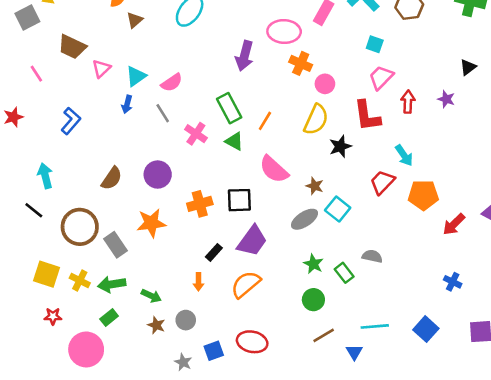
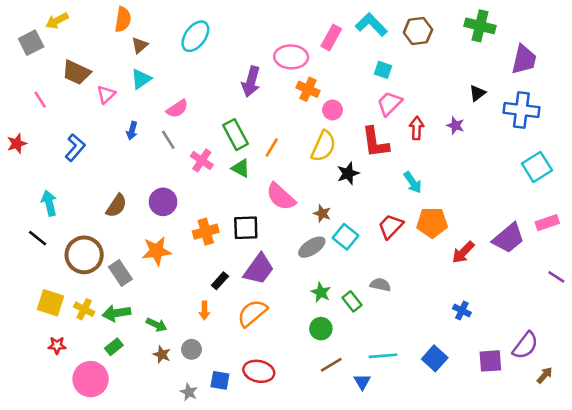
cyan triangle: (136, 76) -> (141, 79), moved
red trapezoid: (382, 182) -> (391, 226), moved
blue square: (214, 351) -> (220, 380), turned 30

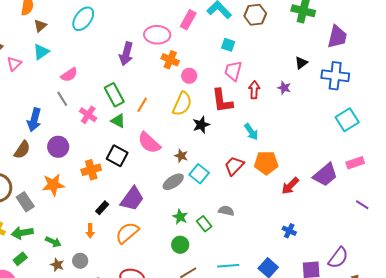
pink trapezoid: (389, 104) -> (233, 71), turned -30
blue arrow: (132, 131) -> (34, 120), moved, size x1.6
black square: (246, 228) -> (117, 156), moved, turned 30

